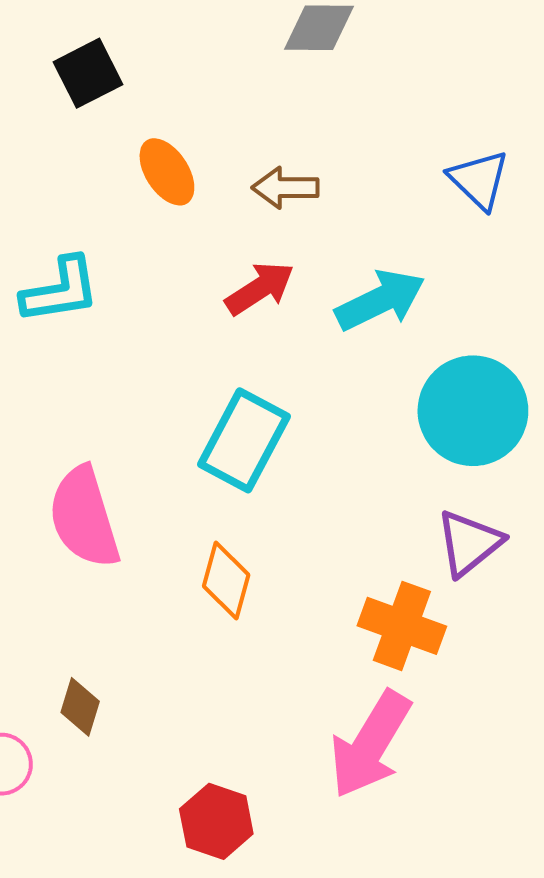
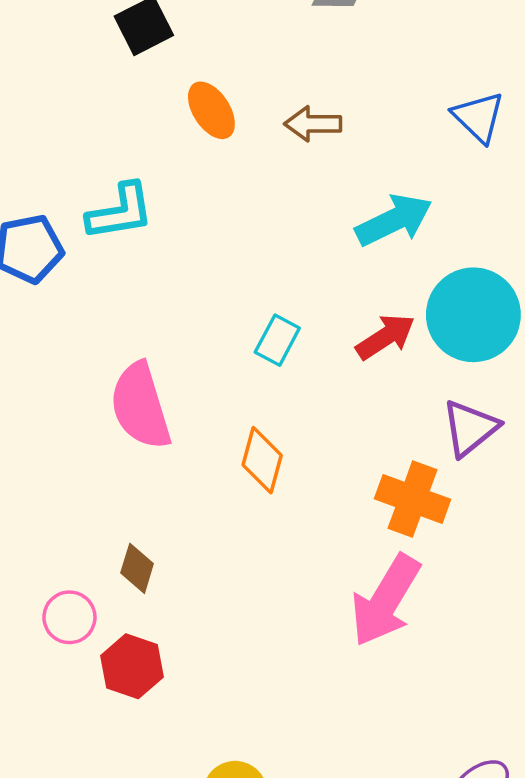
red arrow: (260, 288) -> (385, 337), moved
cyan rectangle: (244, 440) -> (277, 340), size x0.6
red hexagon: (216, 821) -> (132, 666), moved

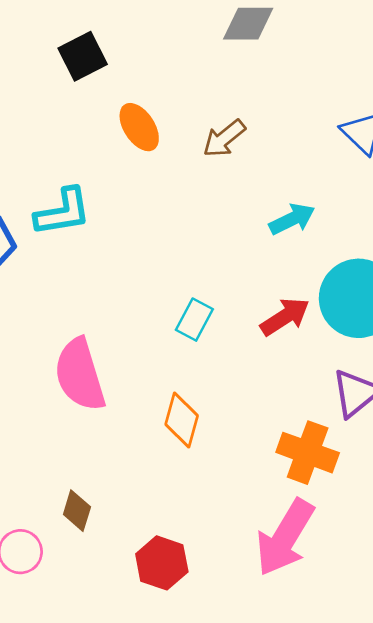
brown arrow: (313, 124) -> (224, 138), turned -39
cyan arrow: (394, 220) -> (292, 219), size x0.7
red hexagon: (132, 666) -> (162, 563), moved

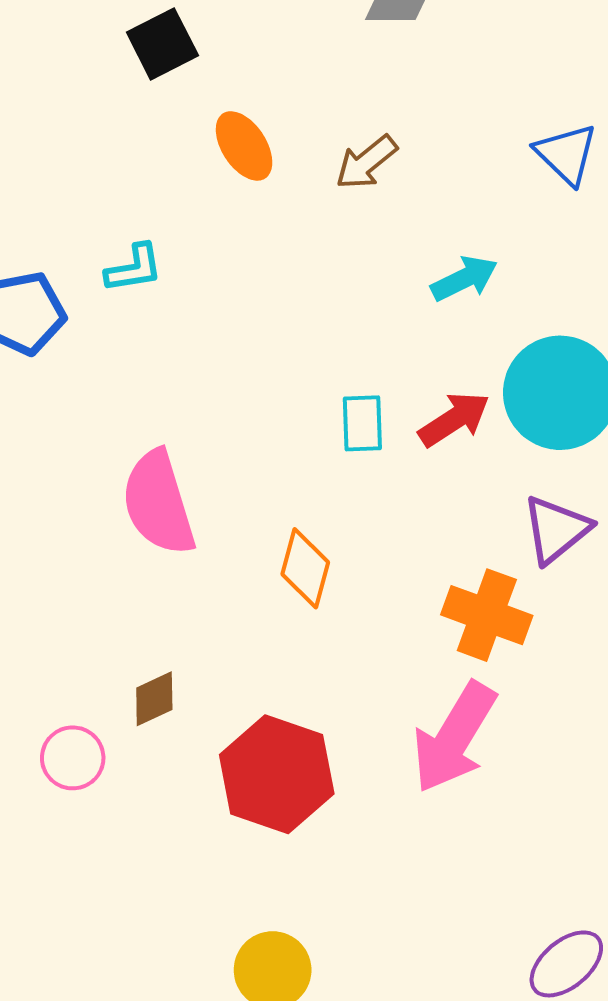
cyan L-shape: (63, 212) -> (134, 268), size x0.7
cyan rectangle: (194, 320) -> (362, 423), moved, turned -30
brown diamond: (77, 511) -> (154, 699), turned 48
red hexagon: (162, 563) -> (277, 774), size x1.5

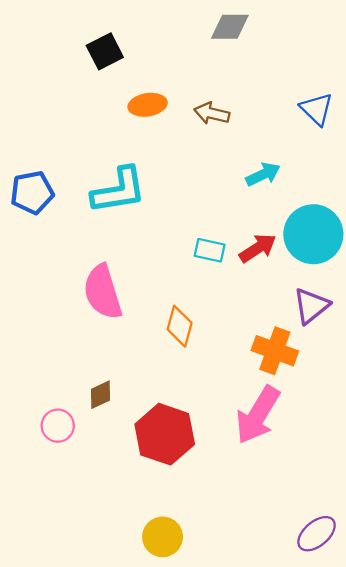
orange ellipse: (244, 146) -> (148, 105), turned -66
brown arrow: (366, 162) -> (212, 113), turned 52
cyan L-shape: (134, 268) -> (119, 190), moved, size x1.8
cyan rectangle: (362, 423) -> (210, 250), turned -76

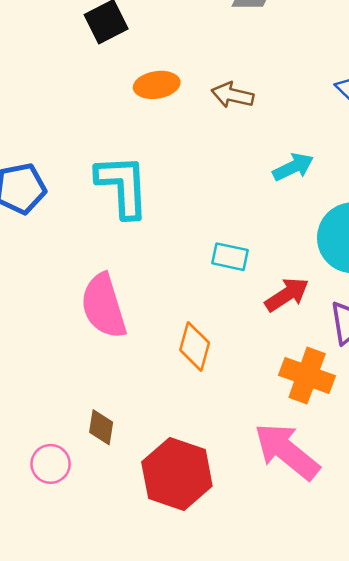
cyan L-shape: (119, 190) -> (123, 186), turned -84
red arrow: (258, 248) -> (287, 295), moved
brown diamond: (101, 395) -> (101, 427), turned -56
pink arrow: (258, 415) -> (287, 451), turned 98

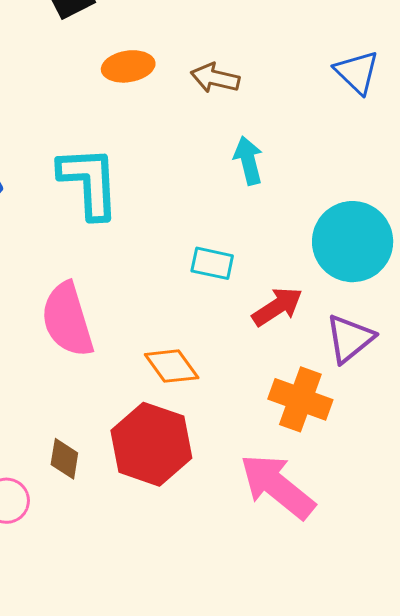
cyan arrow: (293, 167) -> (248, 161), moved, turned -78
orange diamond: (195, 346) -> (172, 366), turned -51
red hexagon: (177, 474) -> (151, 444), moved

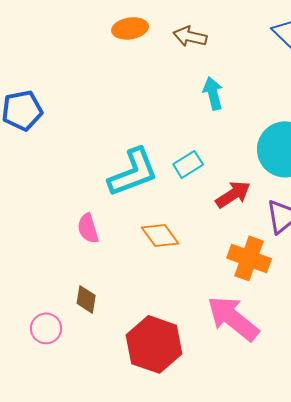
cyan L-shape: (89, 182) -> (133, 172), moved, turned 72
cyan rectangle: (212, 263) -> (188, 164), turned -44
pink semicircle: (67, 320) -> (88, 228), moved, size x0.6
red hexagon: (151, 444) -> (154, 344), moved

